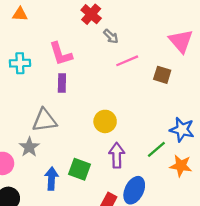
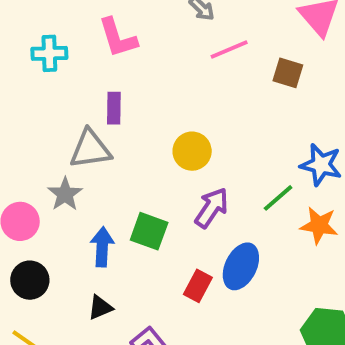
purple rectangle: (62, 83) -> (114, 108), moved
purple arrow: (117, 155) -> (212, 208), turned 35

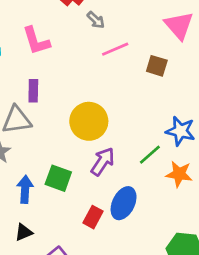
yellow circle: (192, 151) -> (89, 121), size x1.4

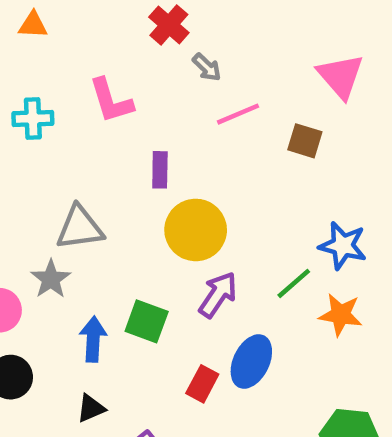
purple rectangle: (33, 91) -> (160, 170), moved

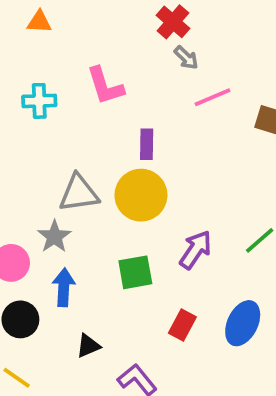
red cross: (169, 25) -> (173, 22), moved
yellow circle: (196, 230) -> (141, 195), moved
green square: (147, 321) -> (135, 272), turned -30
blue arrow: (93, 339) -> (64, 287), moved
blue ellipse: (251, 361) -> (243, 323), moved

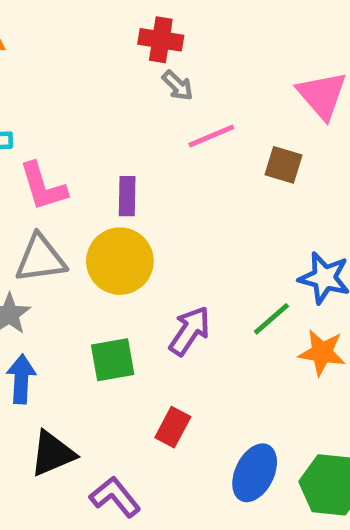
red cross: (173, 22) -> (161, 40), turned -32
pink L-shape: (105, 86) -> (43, 187), moved
blue ellipse: (243, 323) -> (255, 473), moved
black triangle: (88, 346) -> (53, 454), size x1.5

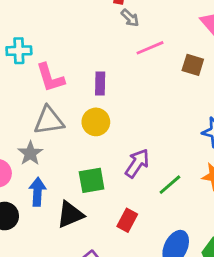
yellow circle: (120, 261) -> (96, 122), size x0.7
green line: (271, 319) -> (170, 185), moved
black triangle: (53, 454) -> (70, 215), moved

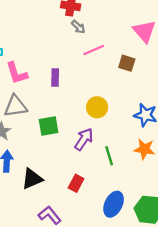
yellow circle: (96, 122) -> (97, 107), moved
green square: (92, 180) -> (49, 126), moved
green line: (170, 185) -> (109, 156), turned -66

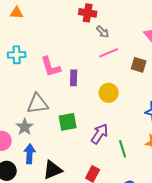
gray arrow: (78, 27) -> (103, 32), moved
pink L-shape: (17, 73) -> (51, 67), moved
yellow circle: (97, 107) -> (109, 93), moved

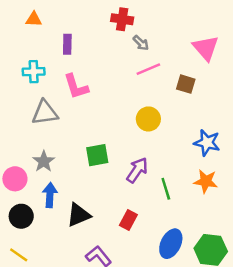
purple rectangle: (74, 78) -> (67, 44), moved
gray triangle: (38, 104) -> (45, 113), moved

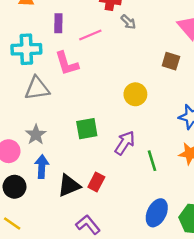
pink line: (148, 69) -> (90, 35), moved
cyan cross: (34, 72) -> (26, 49), size x1.4
red rectangle: (128, 220) -> (96, 182), moved

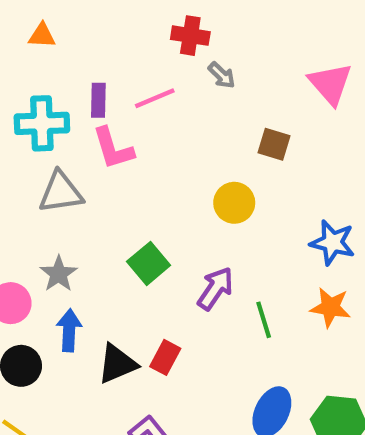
purple rectangle: (58, 23) -> (98, 100), moved
brown square: (171, 61) -> (274, 144), moved
green square: (87, 129) -> (149, 263), turned -30

